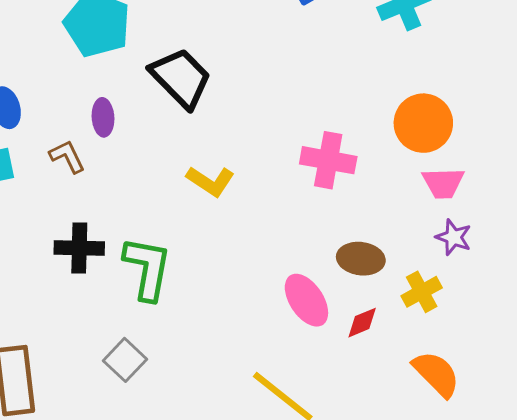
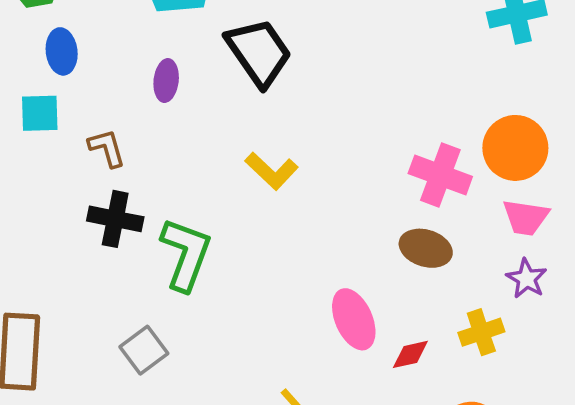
brown L-shape: (67, 156) -> (107, 148), moved
pink cross: (328, 160) -> (440, 175), moved
brown ellipse: (361, 259) -> (426, 248), moved

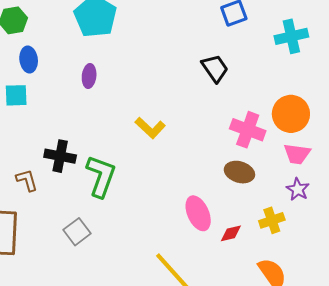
black trapezoid: (259, 52) -> (215, 68), moved, size x0.7
brown L-shape: (107, 148) -> (27, 180), moved

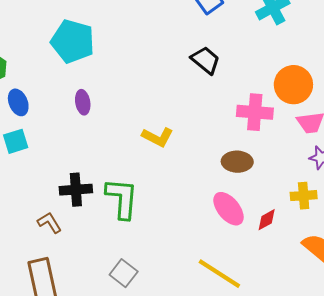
brown ellipse: (239, 172) -> (237, 162), moved
yellow cross: (272, 220) -> (304, 196), turned 30
gray square: (77, 232) -> (124, 273), moved

